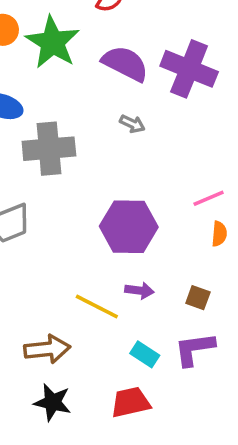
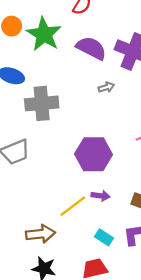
gray arrow: (132, 124) -> (106, 87), moved, turned -42
yellow line: (97, 306) -> (73, 206), turned -64

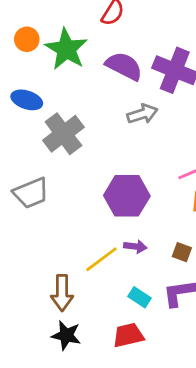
gray arrow: (106, 87) -> (142, 114), size x1.5
gray cross: (42, 103) -> (63, 134), turned -32
brown arrow: (40, 234) -> (62, 293), turned 96

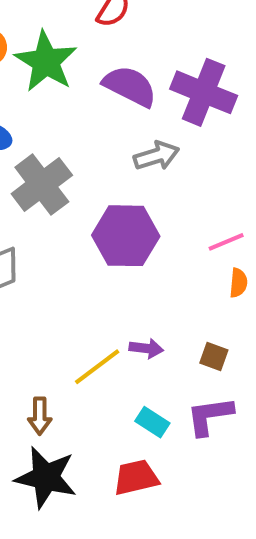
purple hexagon: (127, 196) -> (126, 236), moved
brown arrow: (62, 293) -> (40, 416), size x0.7
black star: (66, 335) -> (46, 477), size x1.4

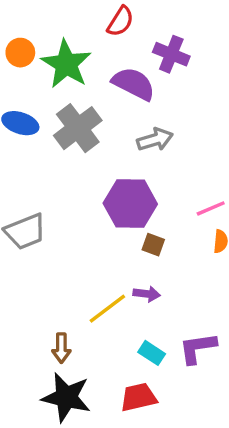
purple cross: (204, 92) -> (171, 54), moved, size x0.7
gray cross: (42, 184) -> (78, 128), moved
brown square: (214, 357) -> (153, 245), moved

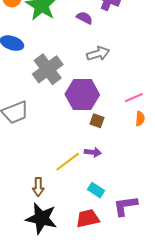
purple semicircle: (134, 84) -> (84, 18), size x0.6
gray cross: (78, 128) -> (48, 69), moved
purple L-shape: (198, 348) -> (125, 206), moved

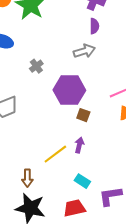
purple semicircle: (84, 18) -> (94, 26), moved, turned 63
gray cross: (48, 69) -> (36, 66), size x0.5
purple arrow: (93, 152) -> (79, 145), turned -84

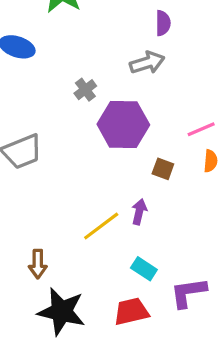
gray cross: (36, 66) -> (85, 90), moved
brown square: (83, 115) -> (163, 169), moved
brown arrow: (27, 178) -> (38, 264), moved

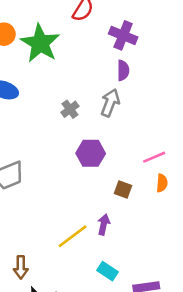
gray arrow: (147, 63) -> (110, 103), turned -52
gray cross: (85, 90) -> (70, 109), moved
purple hexagon: (123, 125) -> (91, 153), size x0.7

